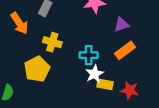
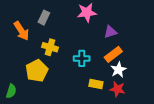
white star: (95, 74) -> (118, 70), moved

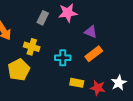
gray rectangle: (44, 18) -> (43, 18), moved
purple triangle: (110, 32) -> (91, 32), turned 40
white star: (118, 70) -> (119, 83), moved

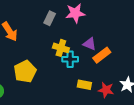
purple triangle: (91, 32) -> (90, 44), moved
yellow cross: (32, 47) -> (61, 48), moved

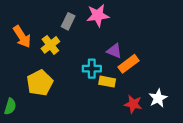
yellow cross: (61, 48) -> (50, 45), moved, turned 35
yellow rectangle: (84, 85) -> (107, 82), moved

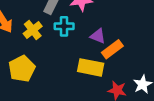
cyan cross: (92, 69) -> (64, 26), moved
yellow rectangle: (107, 82) -> (91, 67), size x1.5

